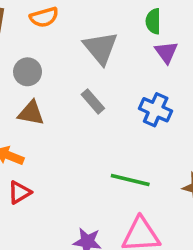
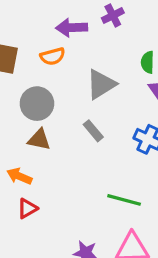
gray triangle: (101, 48) -> (101, 84), turned 36
gray circle: (28, 72) -> (37, 104), size x1.4

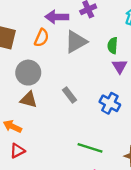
orange semicircle: (53, 56) -> (42, 38), turned -54
gray triangle: (101, 84) -> (76, 42), moved

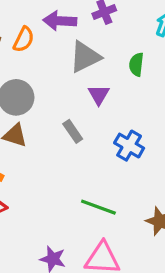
orange semicircle: (42, 38) -> (24, 39), moved
purple triangle: (120, 66) -> (99, 95), moved

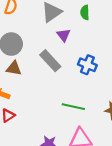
gray rectangle: (73, 131) -> (50, 61), size x1.5

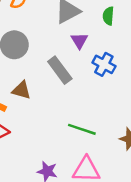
blue cross: (87, 65) -> (104, 64), moved
brown triangle: (14, 68) -> (21, 90), moved

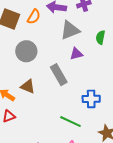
purple triangle: (79, 41) -> (76, 54), turned 40
blue cross: (104, 64) -> (91, 99), moved, turned -36

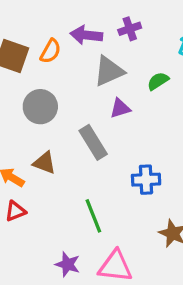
green semicircle: (100, 37) -> (158, 81), turned 48
green line: (71, 122) -> (93, 216), moved, turned 45

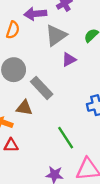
gray rectangle: (93, 142) -> (42, 88), moved
red triangle: (15, 211) -> (11, 145), turned 32

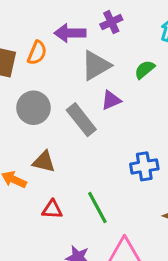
gray rectangle: (42, 88) -> (81, 120), moved
red triangle: (11, 145) -> (52, 209), moved

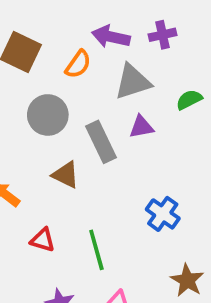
orange semicircle: (37, 53) -> (78, 64), moved
brown triangle: (44, 162) -> (66, 175), moved
blue cross: (144, 166) -> (163, 214), turned 32

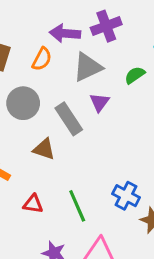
purple cross: (163, 35) -> (106, 26), size x1.4
purple triangle: (141, 127) -> (99, 102), turned -35
blue cross: (163, 214) -> (126, 196), moved

